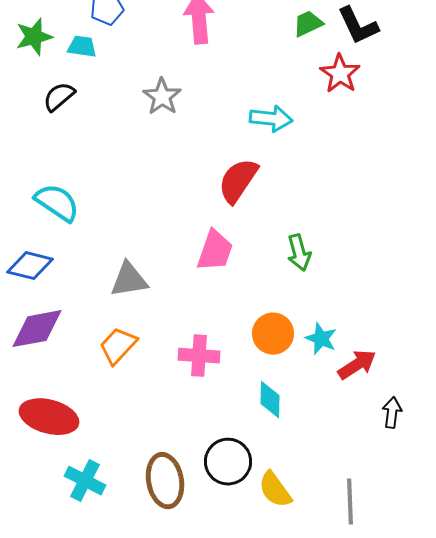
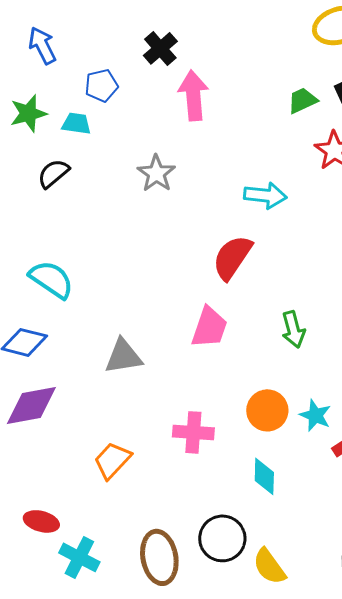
orange trapezoid: (118, 346) -> (112, 460), moved
red ellipse: (49, 417) -> (41, 521), moved, size x0.6

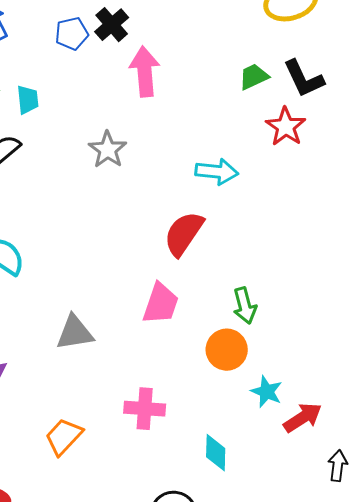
blue pentagon: (101, 85) -> (72, 34), moved
cyan trapezoid: (76, 123) -> (28, 100), turned 76
orange circle: (267, 410) -> (227, 350), moved

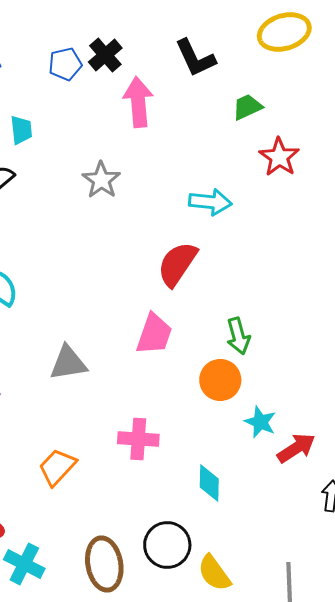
black L-shape: (304, 79) -> (195, 58), moved

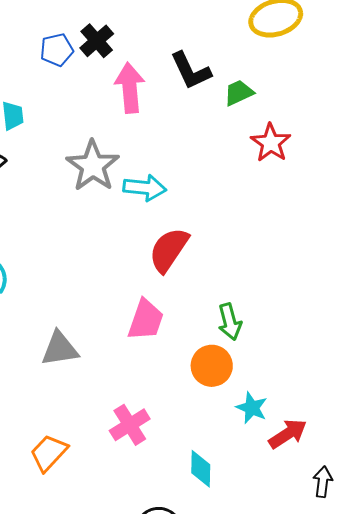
black L-shape: (195, 58) -> (191, 71), moved
gray star: (101, 180) -> (93, 166), size x1.4
cyan arrow: (210, 202) -> (145, 188), moved
pink cross: (138, 439) -> (130, 425), turned -36

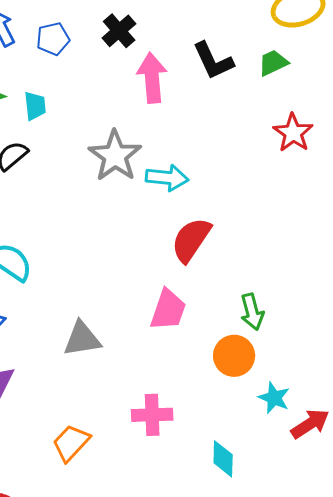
blue pentagon: (57, 50) -> (53, 39), moved
green trapezoid: (239, 93) -> (273, 63), moved
pink cross: (130, 425) -> (152, 415), turned 30

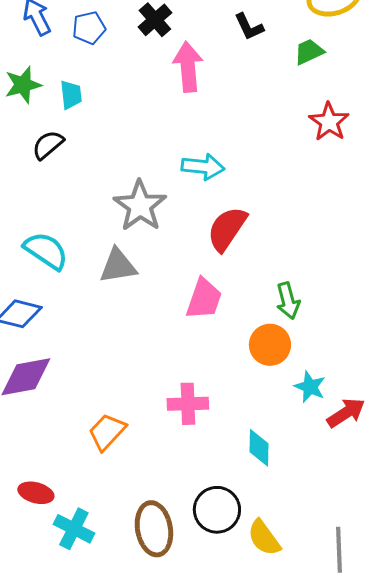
black L-shape: (213, 61) -> (249, 27), moved, size x0.7
gray star: (115, 156) -> (140, 206), moved
gray triangle: (82, 339) -> (118, 266), moved

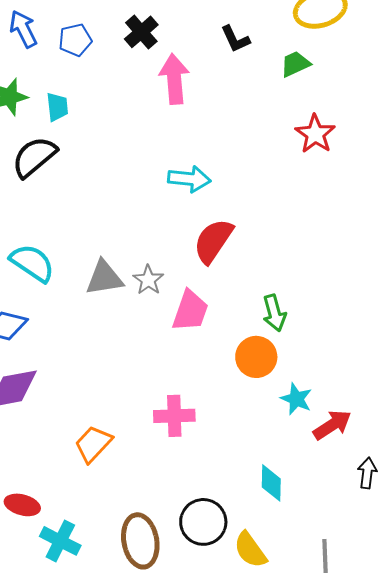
black semicircle: (48, 145) -> (34, 157), size x1.4
gray star: (140, 206) -> (148, 280), moved, size x0.6
cyan diamond: (259, 448) -> (271, 483), moved

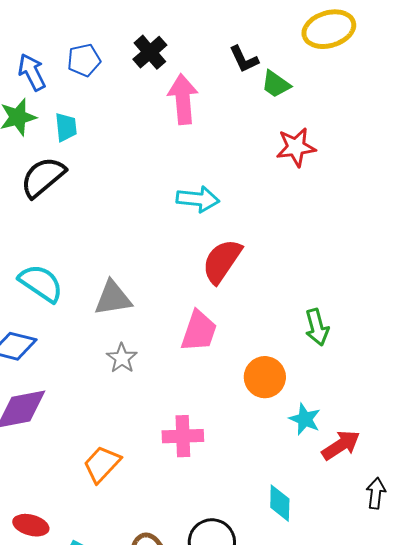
blue arrow: (23, 29) -> (32, 72), moved
green trapezoid: (295, 64) -> (276, 84), moved, turned -120
red star: (315, 134) -> (296, 147), moved, turned 30
gray star: (148, 280) -> (122, 358), moved
green arrow: (274, 313) -> (317, 327), moved

